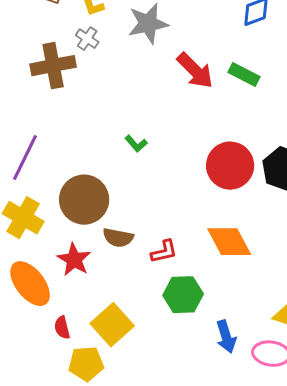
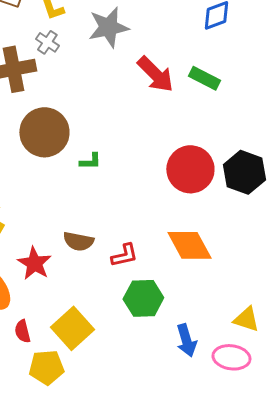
green L-shape: (136, 144) -> (90, 161), moved, turned -50
brown circle: (84, 200) -> (44, 132), moved

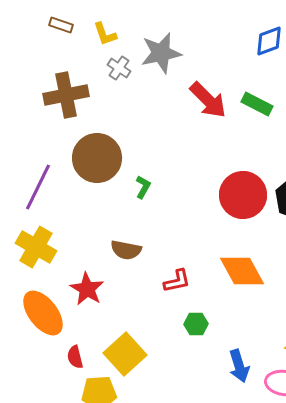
gray cross: (47, 42) -> (119, 68), moved
green L-shape: (90, 161) -> (143, 187), turned -60
brown semicircle: (78, 241) -> (126, 250), moved
green hexagon: (143, 298) -> (196, 324), size x0.6

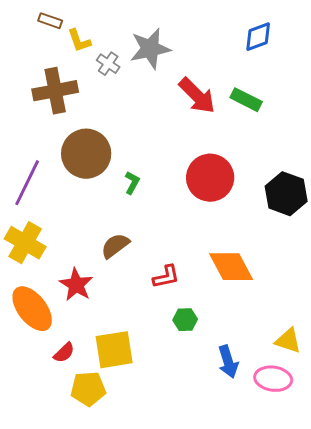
yellow L-shape: (105, 34) -> (79, 41), moved
red circle: (243, 195) -> (210, 178), moved
brown semicircle: (126, 250) -> (115, 246), turned 132
yellow square: (125, 354) -> (114, 350), turned 33
red semicircle: (75, 357) -> (64, 353), turned -120

